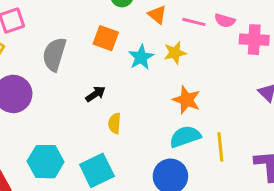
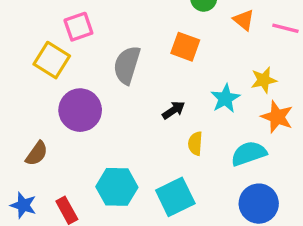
yellow star: (175, 53) -> (264, 80), moved
cyan star: (141, 57) -> (225, 98), moved
cyan semicircle: (185, 137) -> (249, 153), moved

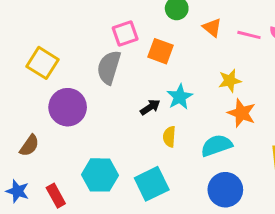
pink square: (78, 27) -> (125, 33), moved
cyan star: (225, 98) -> (180, 97), moved

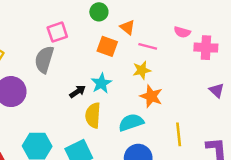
pink line: (249, 35) -> (148, 46), moved
orange square: (160, 51) -> (107, 46), moved
yellow semicircle: (169, 137) -> (93, 115), size x1.5

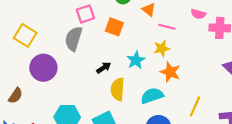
orange square: (107, 46) -> (114, 27), moved
cyan star: (101, 83) -> (136, 60), moved
yellow line: (179, 134) -> (195, 106), turned 30

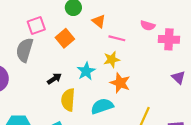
orange square: (114, 27) -> (65, 38), turned 30

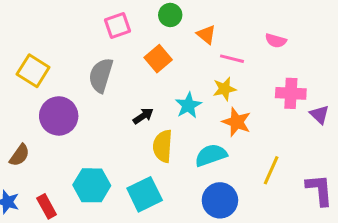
pink square: (36, 26) -> (117, 26), moved
pink cross: (169, 39) -> (291, 93), moved

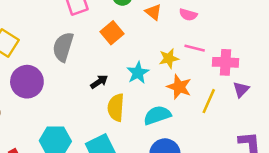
pink semicircle: (276, 41) -> (188, 15), moved
pink line: (232, 59) -> (195, 48), moved
purple triangle: (319, 114) -> (241, 89), moved, turned 30
yellow line: (271, 170) -> (209, 101), moved

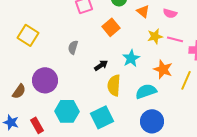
gray semicircle: (63, 47) -> (73, 47), moved, size x0.6
yellow star: (169, 58) -> (155, 36), moved
purple circle: (27, 82) -> (45, 80), moved

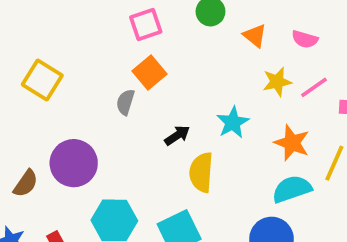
orange square: (111, 27) -> (149, 73), moved
pink line: (175, 39) -> (314, 87), turned -49
cyan semicircle: (146, 91) -> (292, 189), moved

